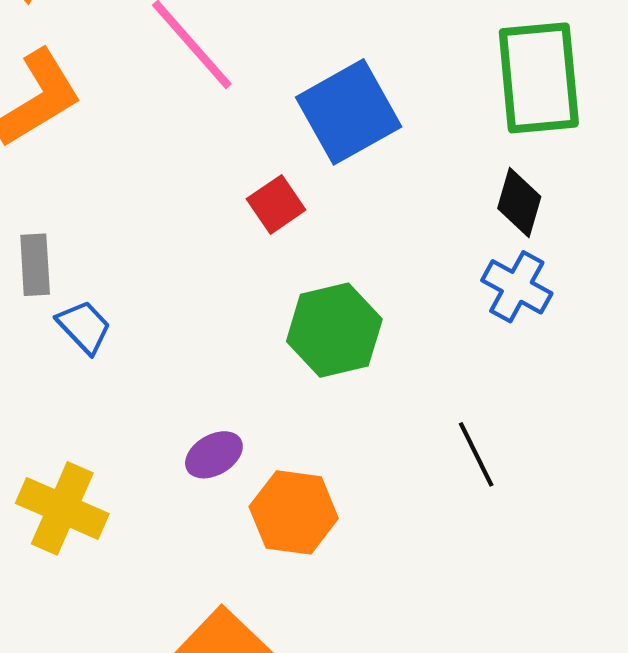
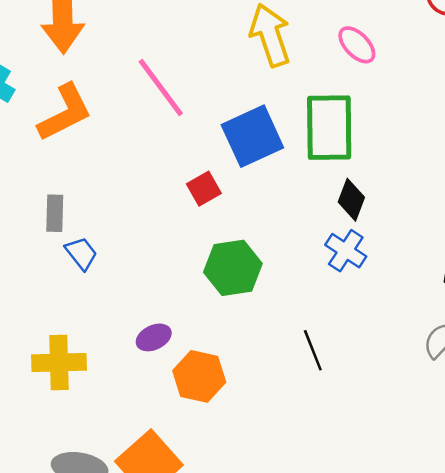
green rectangle: (539, 78) -> (329, 128), moved
yellow cross: (62, 508) -> (59, 362), turned -30

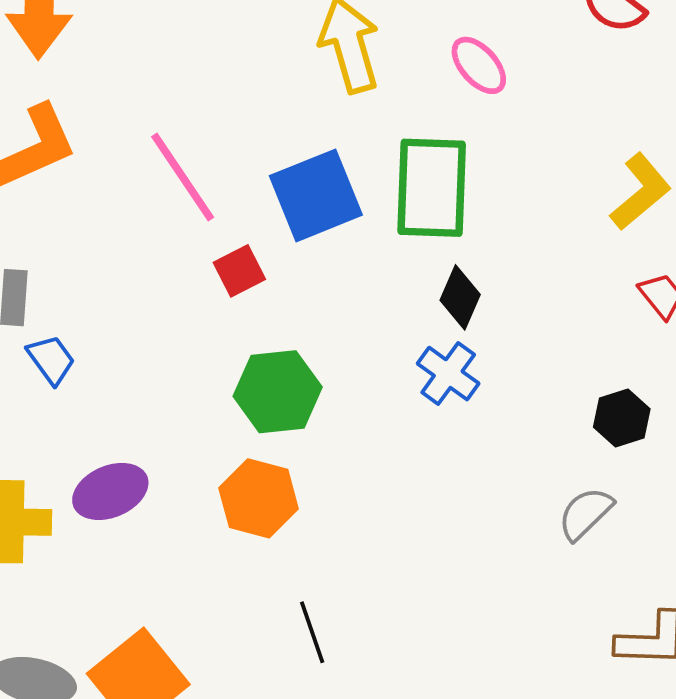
pink line: (161, 88) -> (183, 177), moved
purple ellipse: (154, 337) -> (110, 491), moved, size x1.4
black line: (313, 350) -> (312, 632), moved
orange hexagon: (199, 376) -> (259, 498), moved

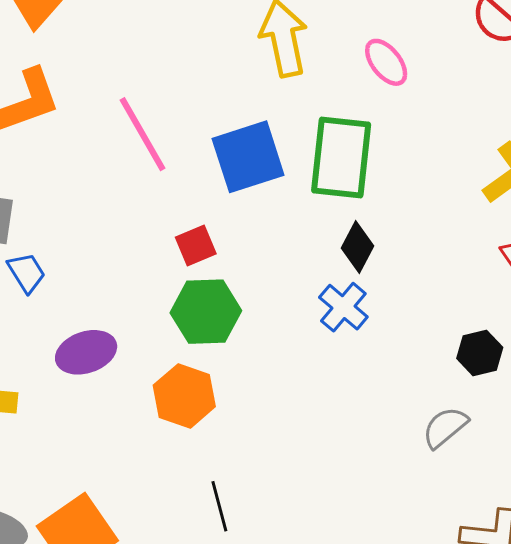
red square: (239, 271) -> (196, 245), moved
purple ellipse: (110, 491) -> (86, 352), moved

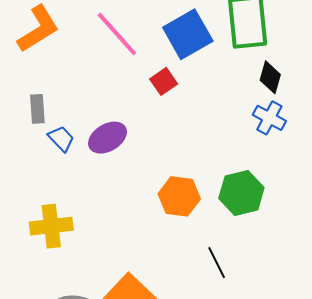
red square: (196, 245) -> (164, 81), moved
green hexagon: (206, 312) -> (241, 193), moved
purple ellipse: (86, 352) -> (108, 138), moved

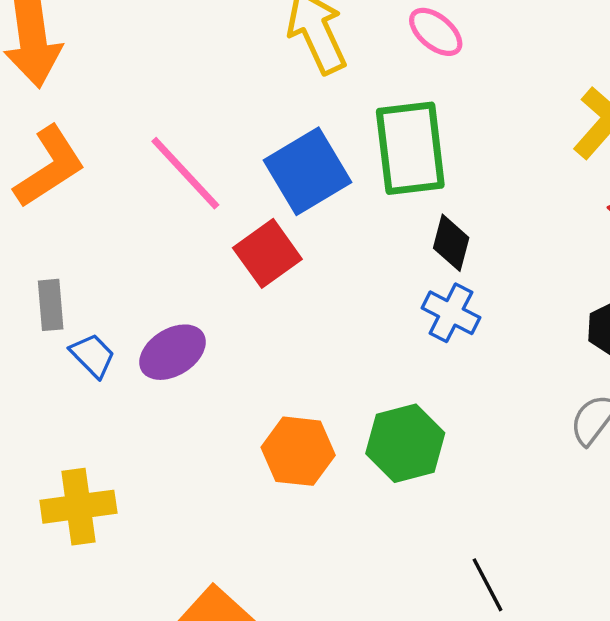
red square: (164, 81) -> (267, 253), size x1.4
black line: (217, 263) -> (487, 585), moved

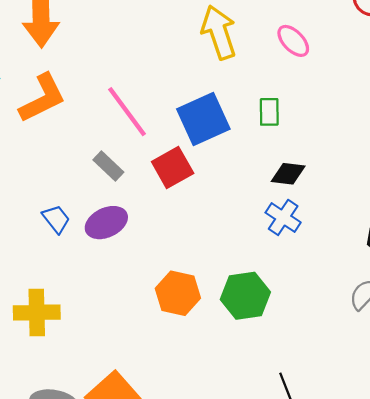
green rectangle: (410, 148) -> (269, 112), size x0.5
black diamond: (451, 243) -> (288, 174), turned 76
gray rectangle: (51, 305) -> (108, 166), moved, turned -48

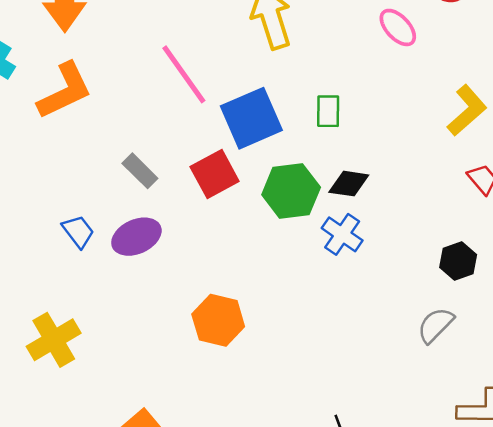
pink ellipse: (293, 41) -> (398, 27), moved
pink line: (127, 112) -> (184, 74), moved
green hexagon: (245, 296) -> (291, 191), moved
yellow cross: (37, 312) -> (54, 340), turned -30

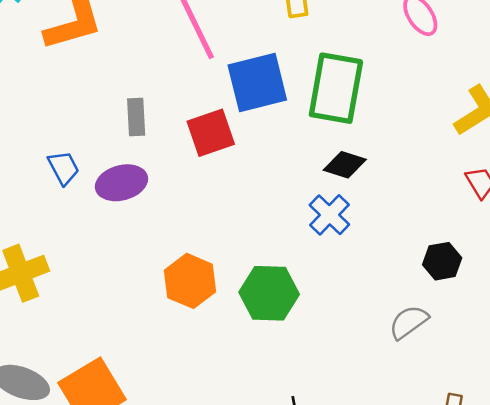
green rectangle: (328, 111) -> (336, 88), size x2.0
gray rectangle: (140, 171) -> (136, 117), turned 33
green hexagon: (291, 191) -> (269, 293), moved

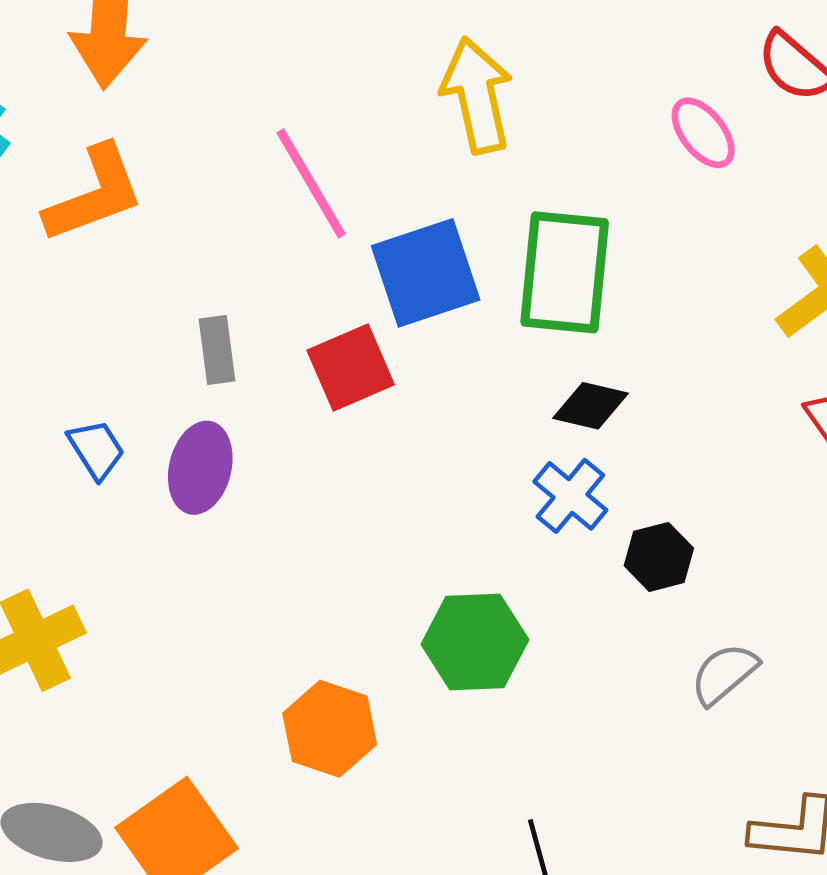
purple ellipse: (121, 183) -> (200, 468), turned -57
black hexagon: (442, 261) -> (659, 557), moved
orange hexagon: (190, 281) -> (330, 729), moved

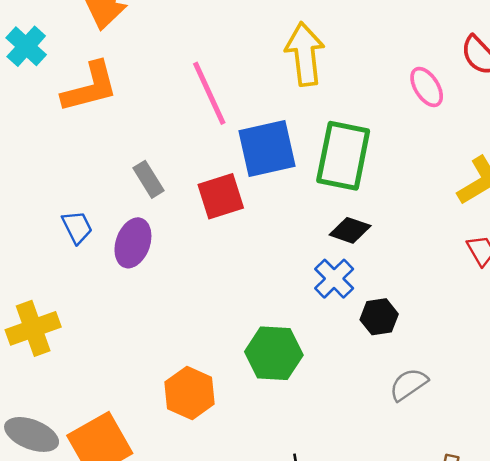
gray rectangle: (217, 350) -> (149, 179), turned -30

